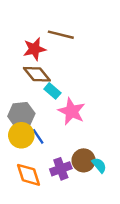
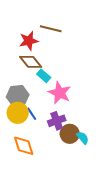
purple cross: (61, 169) -> (57, 121), moved

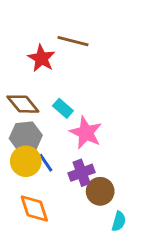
red star: (29, 41) -> (41, 58), turned -30
brown diamond: (31, 62) -> (23, 104), moved
cyan semicircle: (83, 138) -> (119, 221), moved, turned 56

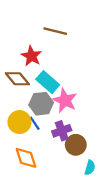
red star: (41, 58) -> (31, 56), moved
cyan rectangle: (63, 108) -> (48, 82), size x1.5
gray hexagon: (26, 137) -> (41, 104), moved

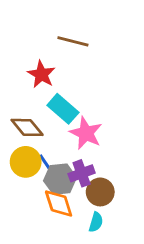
brown diamond: (17, 79) -> (27, 127), moved
gray hexagon: (41, 104) -> (60, 179), moved
orange diamond: (26, 158) -> (59, 203), moved
cyan semicircle: (90, 168) -> (96, 222), moved

